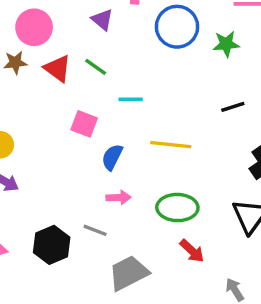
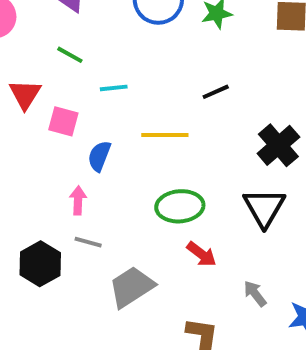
red triangle: (58, 68) -> (25, 94), moved, turned 32
black line: (233, 107) -> (216, 92), moved
pink arrow: (119, 198) -> (78, 200), moved, turned -80

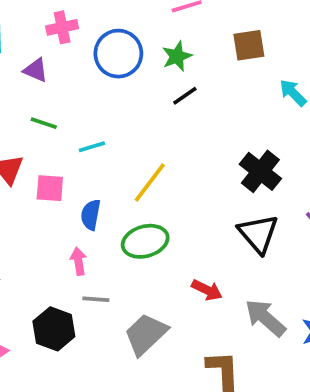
black line: (216, 92) -> (185, 96), moved
yellow line: (165, 135) -> (150, 182), turned -42
green ellipse: (180, 206) -> (145, 241), moved
gray arrow: (255, 294) -> (265, 318), size x1.6

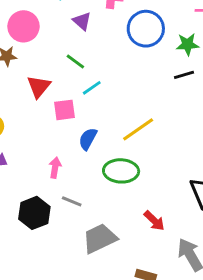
cyan line: (92, 147) -> (92, 88), moved, turned -36
pink square: (50, 188) -> (64, 110), turned -30
pink arrow: (78, 261) -> (55, 168), moved

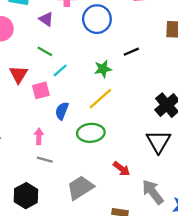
green star: (188, 44) -> (103, 69), moved
gray line: (72, 201) -> (45, 160), moved
black hexagon: (34, 213) -> (26, 196), moved

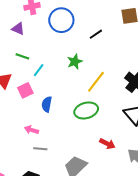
black line: (131, 52) -> (96, 34), moved
yellow line: (100, 99) -> (96, 82), moved
green ellipse: (91, 133) -> (86, 110), moved
pink arrow: (39, 136) -> (31, 130), turned -64

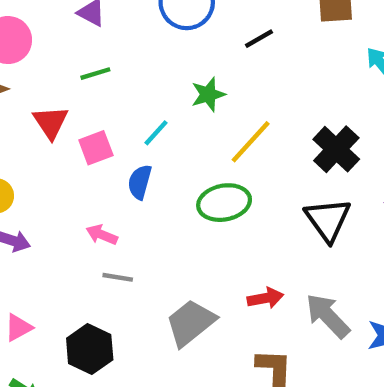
green line: (22, 56) -> (95, 74), turned -40
cyan line: (39, 70) -> (156, 133), moved
red arrow: (107, 144) -> (265, 298), moved, turned -42

